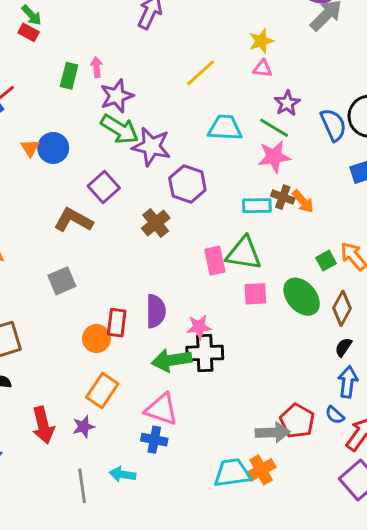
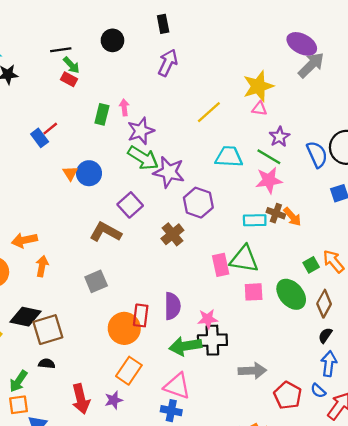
yellow star: (261, 41) -> (258, 86), size x1.5
orange circle: (96, 339) -> (124, 328), size x1.4
gray arrow: (273, 432) -> (252, 371), moved

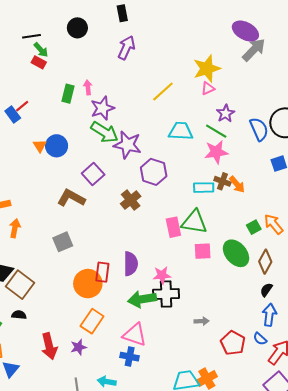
pink triangle: (259, 109) -> (208, 88), turned -32
brown square: (48, 330) -> (20, 285), turned -36
gray arrow: (252, 371) -> (202, 321), size x0.6

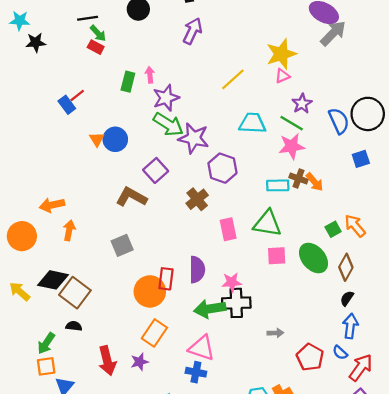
pink rectangle: (173, 227) -> (228, 229), moved

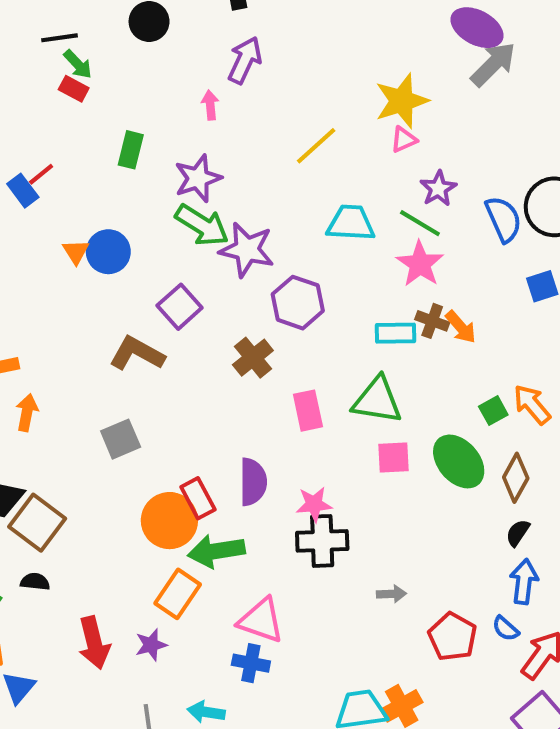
pink arrow: (150, 75) -> (210, 105), moved
pink star: (292, 146) -> (420, 264), turned -30
red rectangle: (166, 279) -> (198, 498), turned -35
green arrow: (210, 309) -> (216, 551), moved

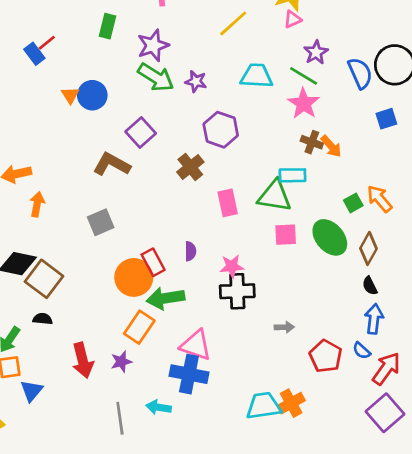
purple star: (247, 250) -> (196, 81), moved, size x0.6
cyan rectangle: (396, 333) -> (293, 175), moved
purple semicircle: (253, 482) -> (190, 251), size x0.6
black semicircle: (518, 533) -> (370, 286), turned -60
blue cross: (251, 663) -> (189, 374), size x1.5

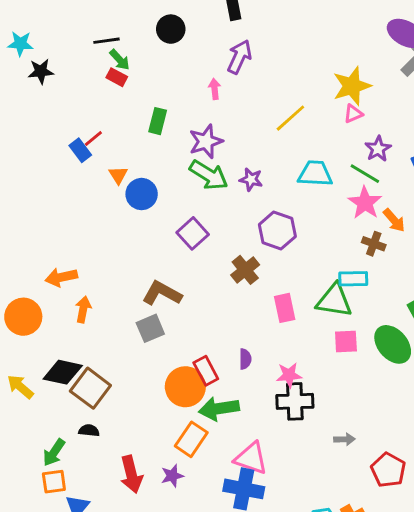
orange triangle: (70, 95) -> (118, 175), moved
orange arrow: (331, 146) -> (394, 220), moved
brown L-shape: (112, 164) -> (162, 293), moved

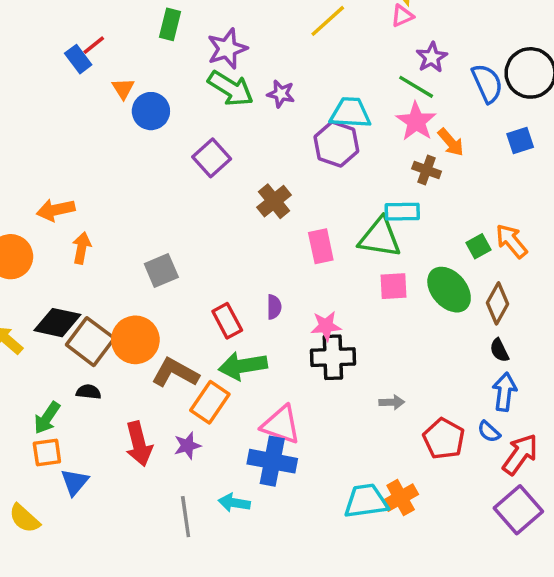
cyan trapezoid: (315, 174) -> (350, 113), moved
purple hexagon: (277, 231) -> (336, 144), moved
brown L-shape: (162, 293) -> (175, 373), moved
orange circle: (185, 387) -> (135, 340), moved

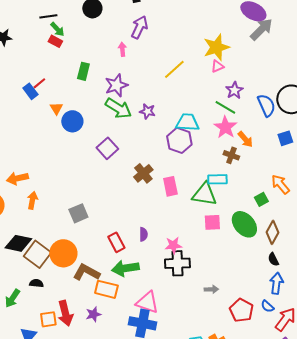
orange arrow: (511, 241) -> (280, 184), moved
pink rectangle: (321, 246) -> (170, 186), moved
orange rectangle: (210, 402) -> (106, 289), turned 70
orange square: (47, 453) -> (48, 319), moved

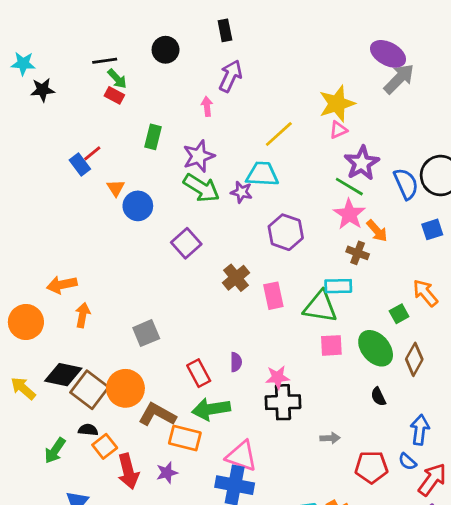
purple star: (234, 90) -> (362, 163), size x1.4
cyan trapezoid: (187, 122) -> (262, 174), moved
black semicircle: (273, 259) -> (378, 397), moved
red pentagon: (241, 310) -> (371, 467), turned -30
orange square: (48, 319) -> (105, 446), moved, turned -30

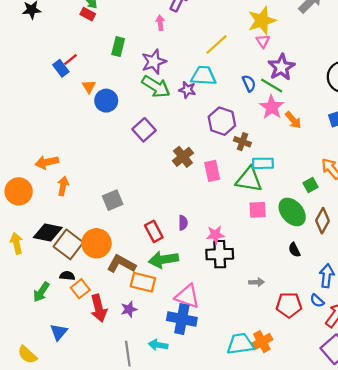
pink triangle: (338, 130) -> (263, 41), turned -40
blue semicircle: (406, 184) -> (249, 83), moved, size x0.7
brown cross: (358, 253) -> (242, 142), moved
yellow arrow: (23, 388) -> (16, 243), turned 36

